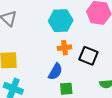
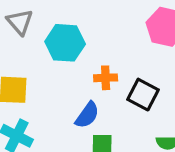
cyan hexagon: (61, 21) -> (65, 43), moved

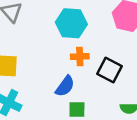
cyan hexagon: (65, 43) -> (71, 23), moved

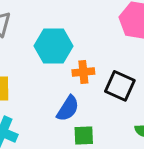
cyan hexagon: (71, 23) -> (53, 46), moved

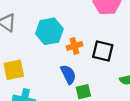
blue semicircle: (68, 108) -> (68, 74), turned -48

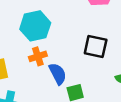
orange cross: (75, 46) -> (38, 56), moved

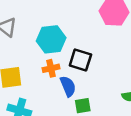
black square: (96, 46) -> (80, 60), moved

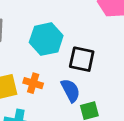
orange cross: (51, 68) -> (33, 83), moved, turned 35

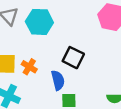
cyan hexagon: (46, 39) -> (39, 22), moved

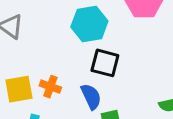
cyan hexagon: (39, 22) -> (89, 24), moved

